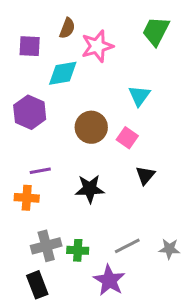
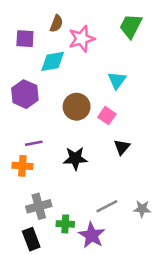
green cross: (78, 250) -> (65, 224), moved

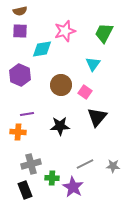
brown semicircle: (56, 24) -> (20, 11), moved, turned 56
green trapezoid: (131, 26) -> (104, 33), moved
black triangle: (122, 147) -> (97, 117), size x1.5

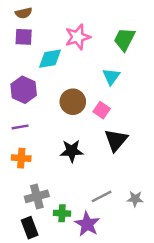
purple line: (27, 114) -> (20, 127), moved

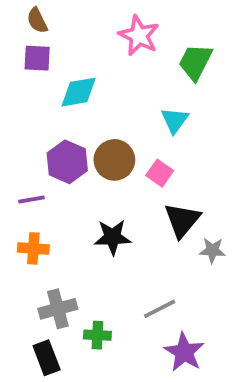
brown semicircle: (24, 13) -> (37, 20), turned 77
pink star: (78, 37) -> (139, 36), moved, turned -30
purple hexagon: (24, 90) -> (67, 162), moved
gray star: (135, 199) -> (212, 250), moved
purple star: (87, 224) -> (184, 352), moved

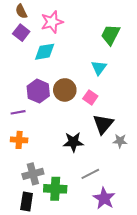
pink star: (139, 36) -> (52, 22), moved, turned 30
purple square: (37, 58) -> (21, 33), turned 35
black star: (113, 237) -> (73, 142), moved
green cross: (97, 335) -> (55, 189), size x1.5
black rectangle: (47, 358) -> (27, 202), turned 30

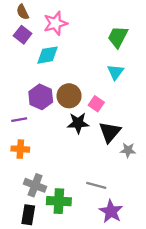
cyan triangle: (99, 68) -> (115, 72), moved
black star: (73, 142) -> (78, 123), moved
gray cross: (33, 174) -> (35, 185), turned 36
gray line: (90, 174) -> (96, 185), turned 42

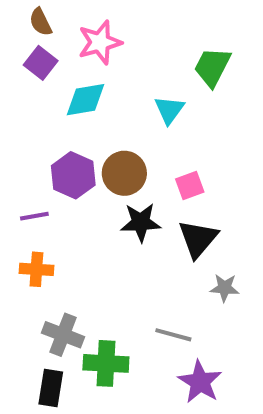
cyan triangle: (115, 72) -> (169, 110), moved
pink square: (96, 104) -> (190, 186), moved, turned 35
gray star: (128, 150) -> (225, 288), moved

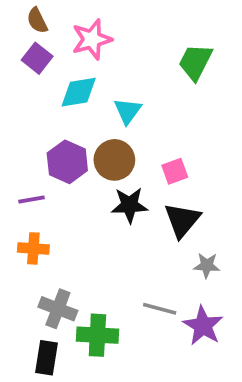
cyan triangle: (169, 110) -> (128, 111), moved
purple star: (200, 382) -> (203, 326), moved

